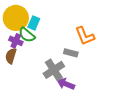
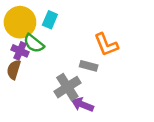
cyan rectangle: (34, 23) -> (50, 20), moved

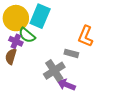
cyan rectangle: (50, 20) -> (40, 16), size x1.6
orange L-shape: (106, 45) -> (86, 36), turned 45

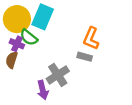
gray rectangle: (71, 53) -> (85, 57), moved
purple arrow: (66, 85) -> (43, 90), moved, turned -126

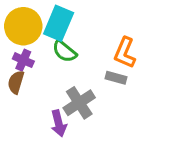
green semicircle: (29, 37) -> (64, 51), moved

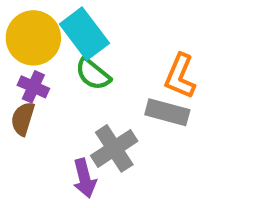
cyan rectangle: (59, 23) -> (84, 34), turned -60
gray rectangle: (116, 78) -> (167, 112), size x1.4

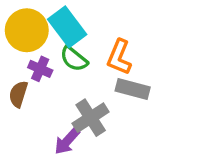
orange L-shape: (180, 76) -> (119, 57), moved
purple cross: (33, 87) -> (40, 69), moved
purple arrow: (84, 178) -> (67, 141), turned 56

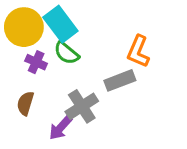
orange L-shape: (119, 57) -> (138, 51), moved
gray rectangle: (133, 89) -> (120, 80), turned -36
brown semicircle: (18, 94) -> (25, 103), moved

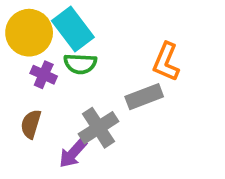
green semicircle: (67, 53) -> (80, 64), turned -36

